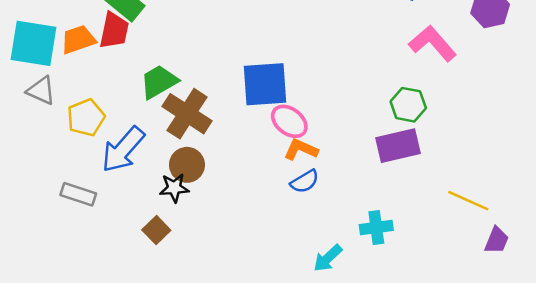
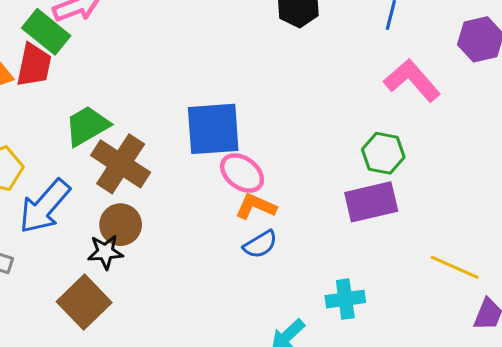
brown square: (156, 230) -> (84, 302), size x1.6

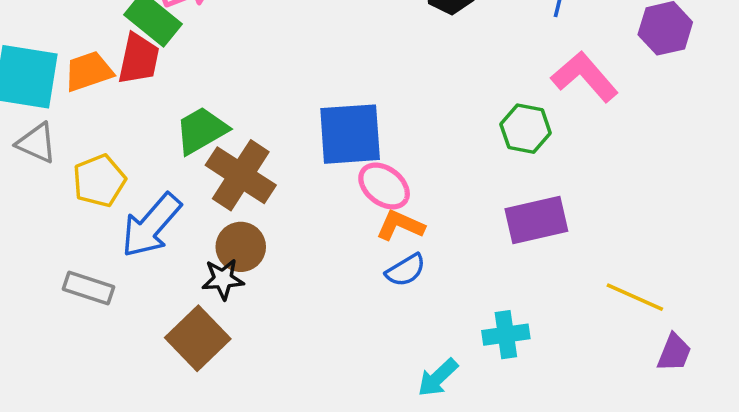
green hexagon: (383, 153) -> (526, 129), moved

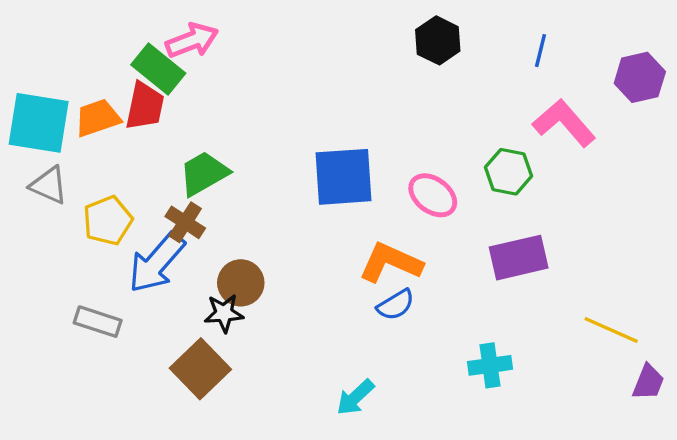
brown cross: (241, 175) -> (185, 222), moved, size x0.6
pink ellipse: (384, 186) -> (433, 195), moved
orange L-shape: (400, 225) -> (391, 263), size x1.4
cyan arrow: (438, 378) -> (355, 397), moved

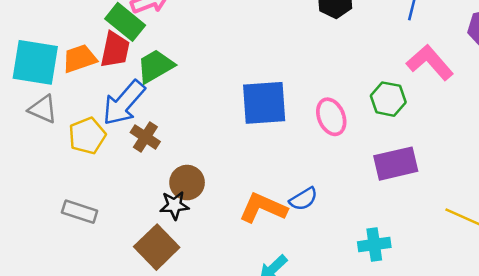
green trapezoid: (204, 173) -> (155, 66), moved
pink ellipse: (433, 195) -> (331, 117), turned 30
blue arrow: (157, 263) -> (124, 103), moved
orange L-shape: (391, 263) -> (263, 208), moved

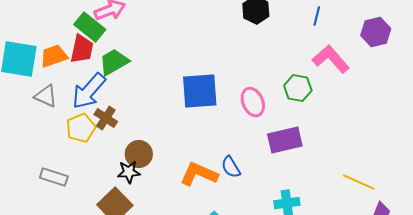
gray triangle: (43, 109) -> (46, 96), moved
yellow pentagon: (87, 136) -> (81, 128), moved
purple rectangle: (396, 164) -> (285, 140), moved
blue semicircle: (303, 199) -> (231, 167), turned 90

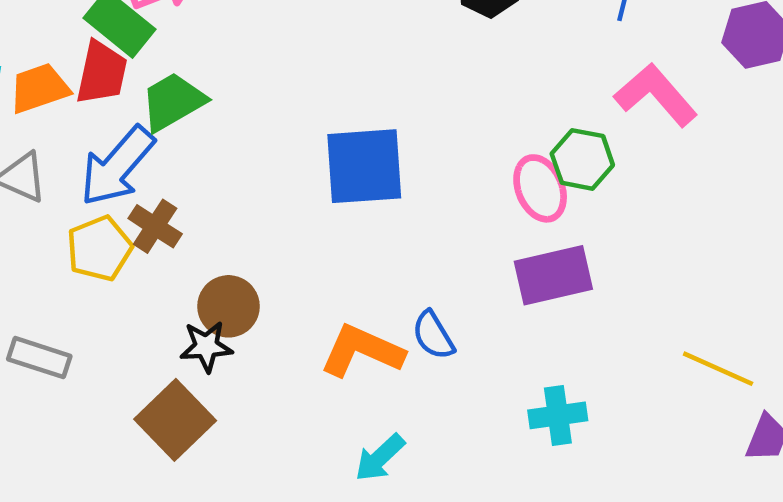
pink ellipse: (253, 102) -> (540, 188), moved

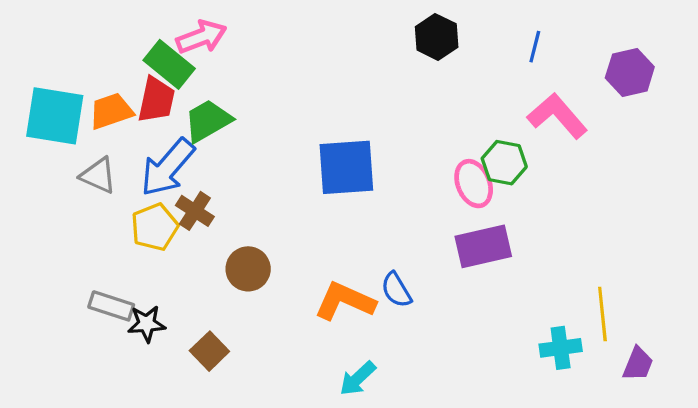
black star: (206, 346) -> (147, 324), moved
yellow line: (718, 369) -> (602, 314), turned 60
cyan cross: (558, 415) -> (561, 348), moved
brown square: (175, 420) -> (209, 351), size x0.7

